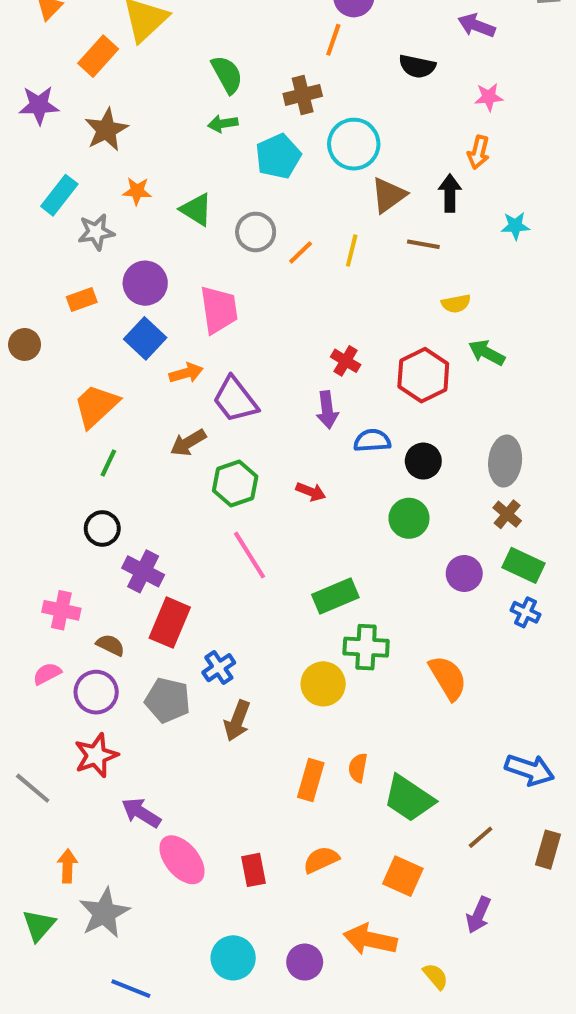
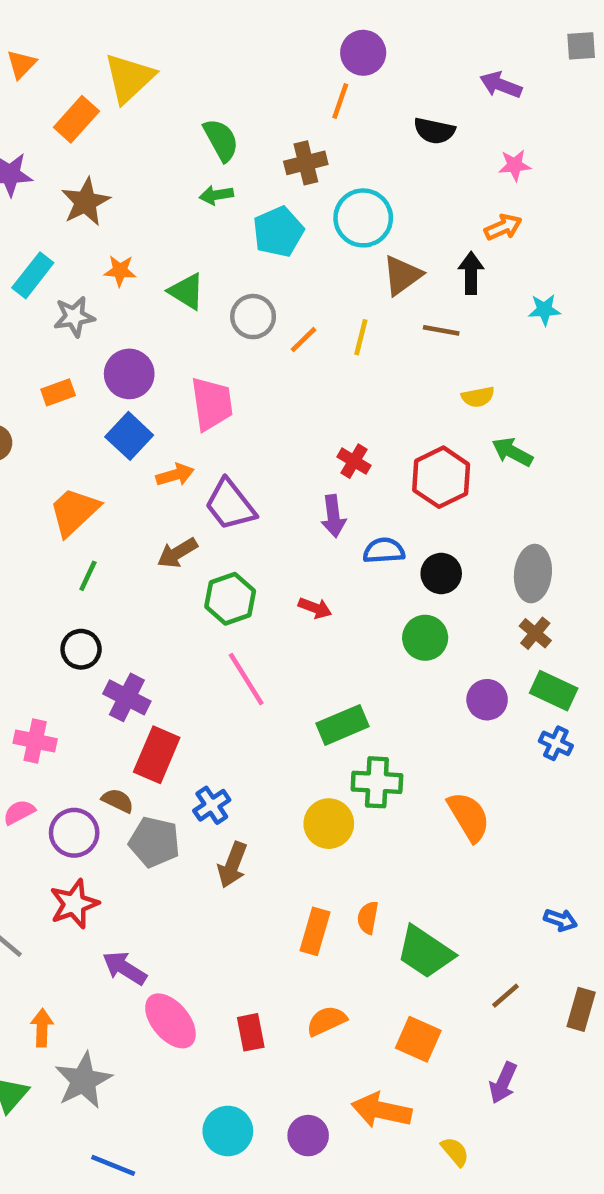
orange arrow: (479, 152) -> (503, 227), turned -128
brown semicircle: (110, 645) -> (118, 801), moved
blue arrow: (530, 770) -> (560, 920), size x0.6

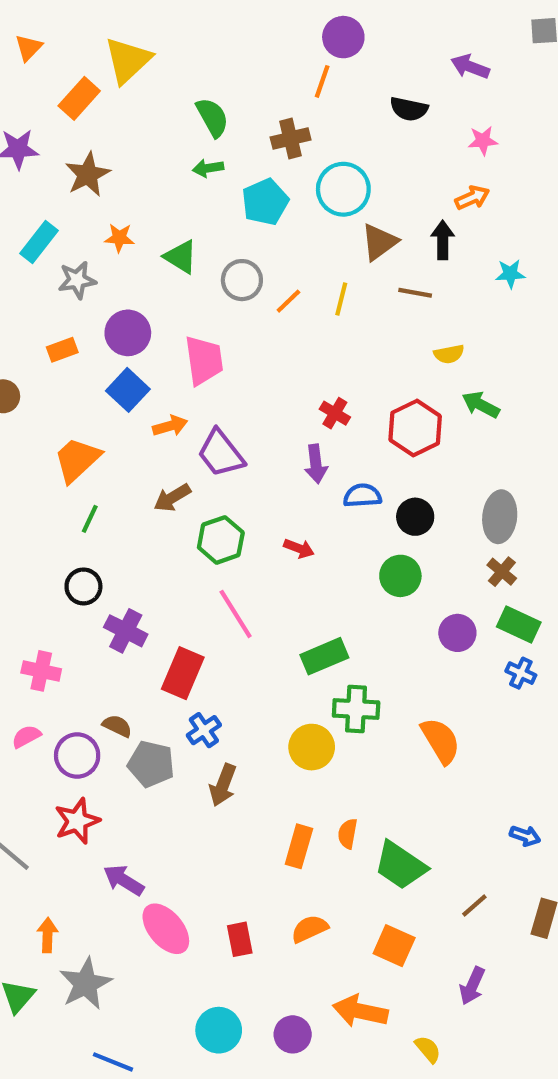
red rectangle: (157, 755) -> (183, 673), moved

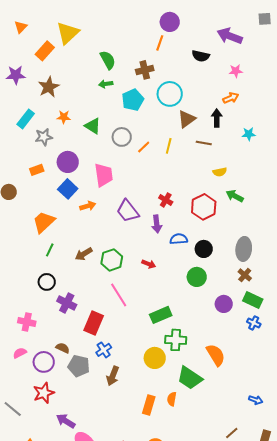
purple arrow: (470, 67) -> (230, 36), size x1.4
purple trapezoid: (221, 453) -> (128, 211), moved
brown arrow: (172, 498) -> (84, 254), moved
green trapezoid: (400, 865) -> (190, 378), moved

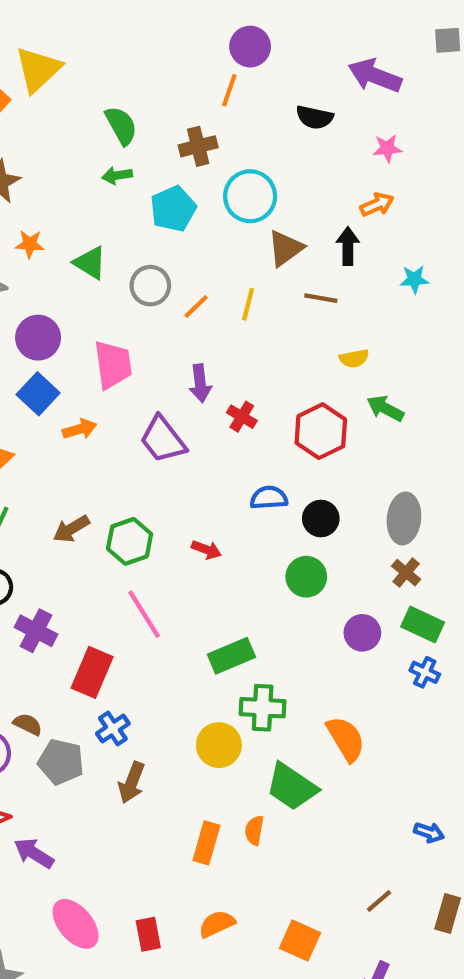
purple arrow: (157, 224) -> (200, 383), moved
purple arrow: (66, 421) -> (34, 853), moved

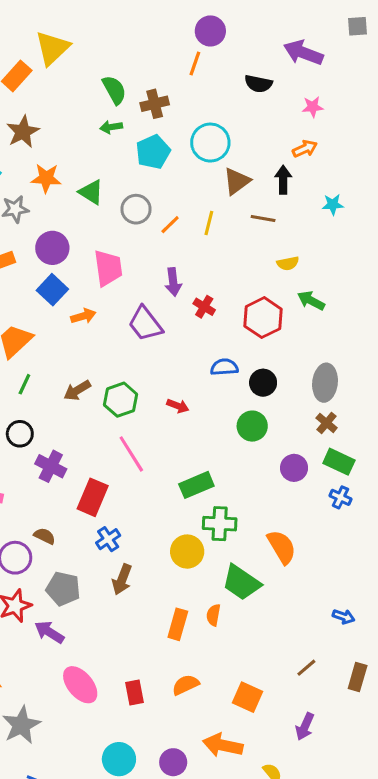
brown cross: (198, 146) -> (155, 104), moved
orange star: (30, 244) -> (46, 178), size x1.4
gray pentagon: (61, 762) -> (63, 589), moved

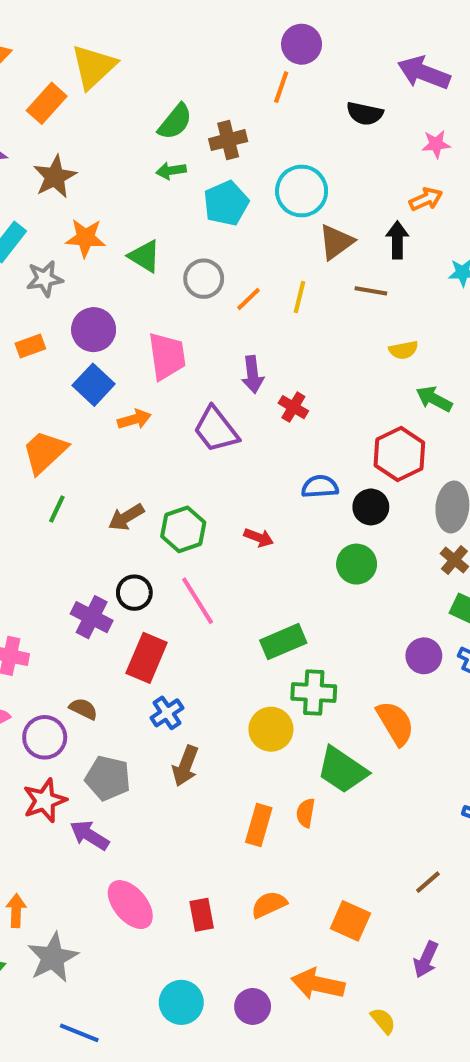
green semicircle: (114, 90) -> (175, 122), turned 68
red hexagon: (263, 318) -> (399, 454), moved
black circle: (20, 434) -> (134, 593), moved
purple circle: (294, 468) -> (424, 656), moved

